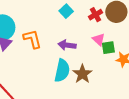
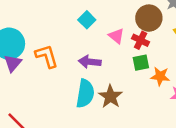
red cross: (96, 15) -> (141, 40), moved, turned -32
pink triangle: (99, 39) -> (116, 36), moved

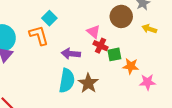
cyan square: (87, 20) -> (49, 18), moved
red cross: (141, 40) -> (101, 46), moved
orange L-shape: (47, 56) -> (39, 35), moved

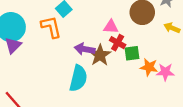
pink triangle: (93, 32) -> (111, 27), turned -40
pink star: (148, 82) -> (165, 72), moved
brown star: (88, 83) -> (100, 55), moved

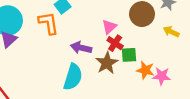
pink triangle: (111, 27) -> (109, 27), turned -49
brown star: (100, 55) -> (107, 63), moved

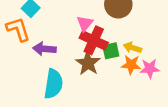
yellow arrow: (171, 32) -> (132, 48), moved
red cross: (115, 43) -> (94, 40), size x1.5
purple arrow: (81, 48) -> (44, 49), moved

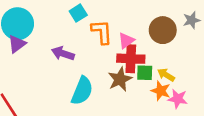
orange L-shape: (18, 29) -> (102, 32), moved
red cross: (94, 40) -> (131, 59), turned -36
purple arrow: (44, 49) -> (63, 53), moved

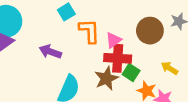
green square: (145, 73) -> (131, 73), turned 30
yellow arrow: (166, 75) -> (169, 68), moved

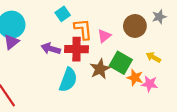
red cross: (118, 58) -> (77, 49), moved
green square: (131, 73) -> (121, 63), size x1.5

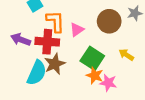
brown star: (100, 69) -> (55, 64), moved
orange star: (135, 78) -> (95, 76), moved
pink star: (150, 84) -> (108, 83), moved

